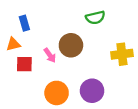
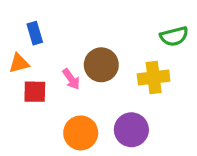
green semicircle: (95, 18) -> (174, 36), moved
yellow cross: (122, 54) -> (154, 77), moved

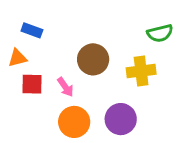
blue rectangle: (35, 33) -> (32, 30), turned -54
pink arrow: (71, 79) -> (65, 87), moved

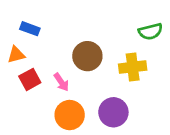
red square: (32, 84) -> (30, 79), turned -30

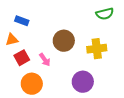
green semicircle: (150, 31) -> (105, 14), moved
orange circle: (70, 115) -> (32, 84), moved

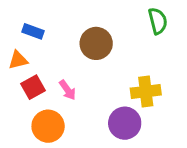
green semicircle: (105, 14) -> (158, 21), turned -90
brown circle: (64, 41) -> (96, 43), moved
yellow cross: (97, 49) -> (146, 92), moved

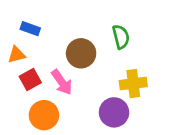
green semicircle: (158, 21) -> (121, 37), moved
brown circle: (96, 43) -> (81, 53), moved
pink arrow: (68, 90) -> (62, 82), size x1.4

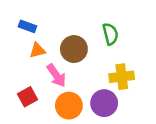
orange triangle: (16, 55) -> (37, 50), moved
red square: (30, 79) -> (27, 97), moved
orange circle: (44, 115) -> (69, 106), moved

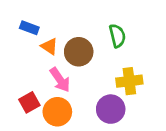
orange triangle: (37, 50) -> (49, 46), moved, turned 48
orange circle: (69, 106) -> (57, 112), moved

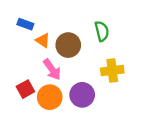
purple circle: (111, 109) -> (82, 95), moved

